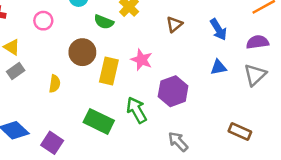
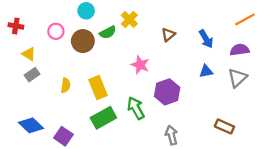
green semicircle: (104, 22) -> (108, 32), turned -49
brown circle: (82, 52) -> (83, 41), moved
yellow rectangle: (109, 71) -> (98, 88), moved, turned -35
green rectangle: (99, 121) -> (103, 118), turned -55
gray arrow: (178, 142) -> (171, 135), turned 30

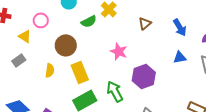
brown circle: (83, 41) -> (66, 45), moved
yellow triangle: (29, 54) -> (25, 36), moved

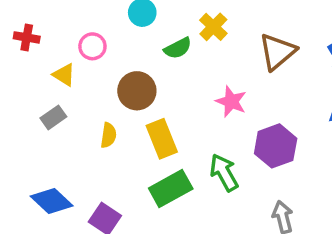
brown triangle: (145, 23) -> (277, 52), size x1.6

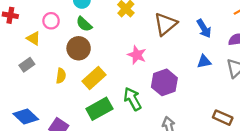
green semicircle: (178, 48) -> (84, 24), moved, turned 70
yellow rectangle: (162, 139) -> (94, 78), turned 70

